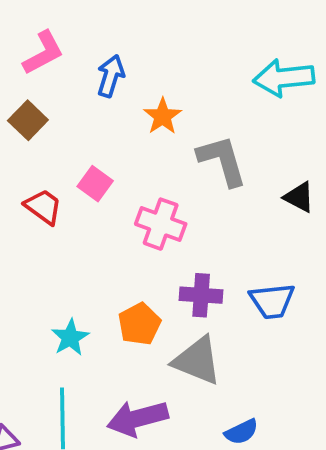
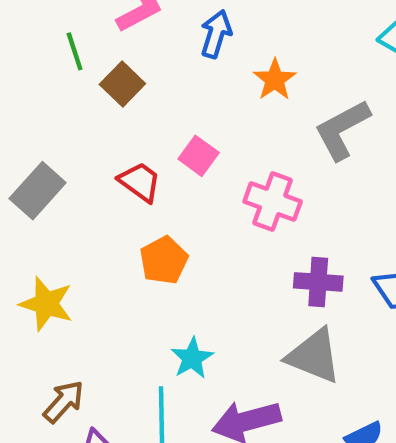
gray L-shape: (222, 161) -> (342, 130), turned -102
orange pentagon: (139, 324) -> (164, 260), moved
cyan star: (70, 338) -> (192, 358), moved

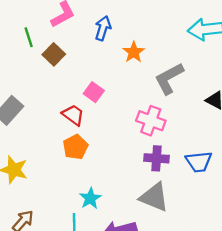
red trapezoid: (140, 182) -> (73, 115), moved
pink cross: (273, 201) -> (151, 121), moved

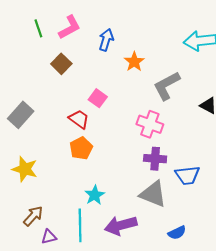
green line: (29, 37) -> (38, 28), moved
blue trapezoid: (199, 162) -> (187, 175), moved

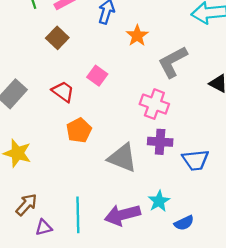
red trapezoid: (79, 119) -> (63, 92), moved
gray triangle: (153, 194) -> (122, 158), moved
cyan star: (95, 195) -> (159, 201), moved

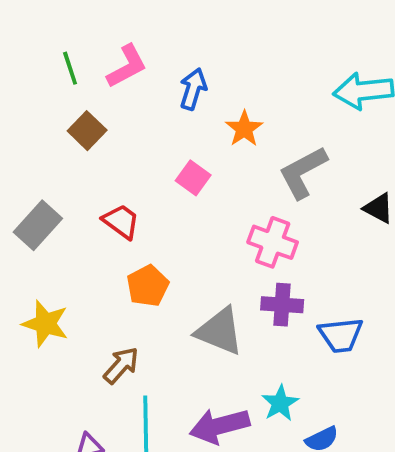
brown square: (57, 38) -> (87, 131), moved
pink square: (97, 76) -> (193, 178), moved
brown arrow: (26, 205) -> (121, 365), moved

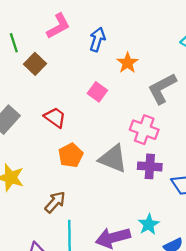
green line: (70, 68) -> (14, 43), moved
gray triangle: (220, 331) -> (113, 159), moved

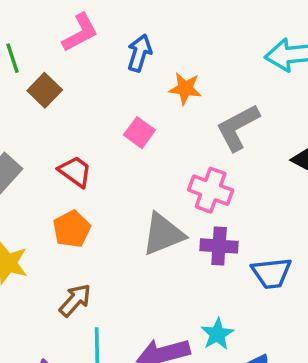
orange star: (127, 63) -> (185, 89), turned -30
orange pentagon: (71, 155) -> (72, 229), moved
gray triangle: (113, 159) -> (163, 234), turned -44

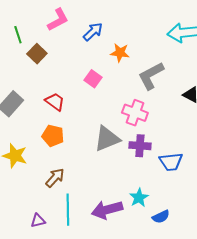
blue arrow: (139, 53) -> (93, 32), turned 30
orange pentagon: (72, 229) -> (53, 136), turned -30

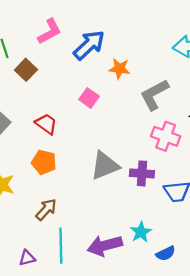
blue arrow: (93, 32) -> (89, 45), size x1.4
pink cross: (135, 113) -> (166, 136), moved

